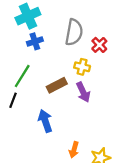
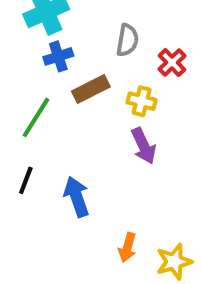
gray semicircle: (74, 32) -> (127, 40), size x0.7
brown rectangle: (57, 85) -> (91, 89), moved
black line: (13, 100) -> (26, 180), moved

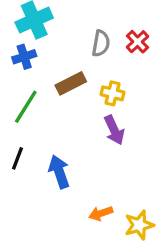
blue cross: (58, 56) -> (24, 57), moved
red cross: (172, 63) -> (137, 42), moved
orange arrow: (127, 247) -> (101, 213), turned 55

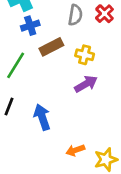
blue cross: (24, 57) -> (30, 26), moved
purple arrow: (114, 130) -> (86, 84), turned -95

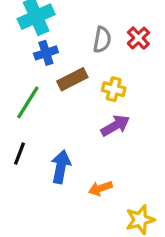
blue arrow: (42, 117) -> (61, 167), turned 30
orange arrow: (75, 150) -> (100, 188), moved

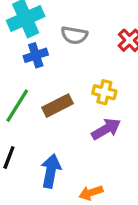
gray semicircle: (102, 40) -> (74, 35), moved, turned 90
brown rectangle: (72, 79) -> (57, 106), moved

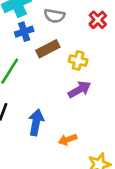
brown rectangle: (57, 106) -> (48, 49), moved

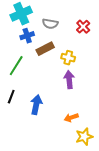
purple arrow: (79, 90) -> (69, 80), turned -66
orange arrow: (68, 139) -> (71, 118), moved

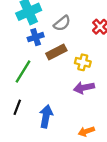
gray semicircle: (50, 24) -> (62, 23), turned -49
purple arrow: (69, 80) -> (84, 88), turned -96

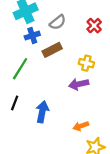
yellow cross: (83, 62) -> (86, 63), moved

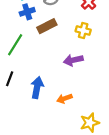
yellow cross: (86, 63) -> (83, 30), moved
orange arrow: (81, 126) -> (64, 99), moved

